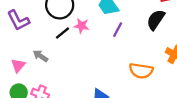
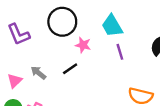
purple line: (118, 30) -> (120, 52), turned -49
black line: (62, 33) -> (70, 69), moved

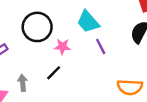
gray arrow: (38, 73) -> (23, 83), turned 56

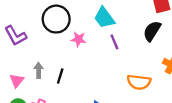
black line: (54, 73) -> (60, 76), moved, turned -32

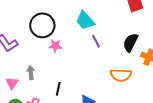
black semicircle: (152, 31) -> (131, 42), moved
pink star: (78, 39) -> (55, 46), moved
black line: (60, 76) -> (58, 89), moved

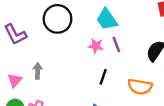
pink star: (55, 46) -> (96, 46), moved
black line: (58, 89) -> (103, 77), moved

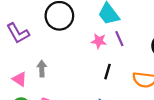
pink triangle: (15, 80) -> (19, 79), turned -35

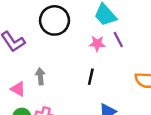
black line: (108, 72) -> (91, 77), moved

